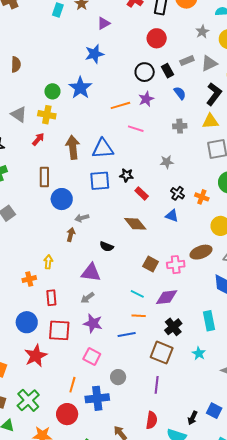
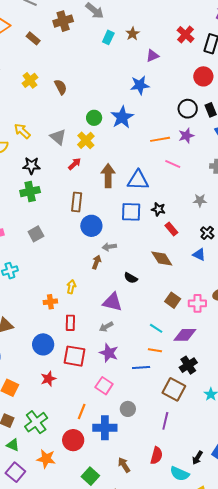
brown semicircle: (16, 64) -> (61, 87), turned -35
yellow cross: (47, 115) -> (86, 140), turned 30
red star: (36, 356) -> (48, 379), size x0.7

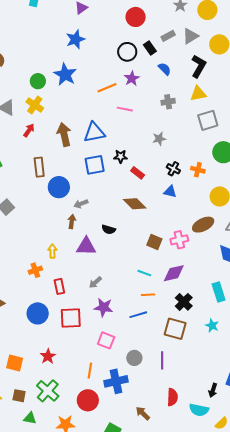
purple triangle: (112, 302) -> (86, 246), moved
red star: (48, 379) -> (48, 356), moved
purple line: (165, 421) -> (162, 360), moved

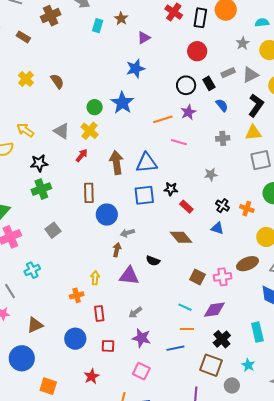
red square: (71, 318) -> (108, 346), size x0.6
red star: (48, 356) -> (92, 376), moved
gray circle: (134, 358) -> (232, 385), moved

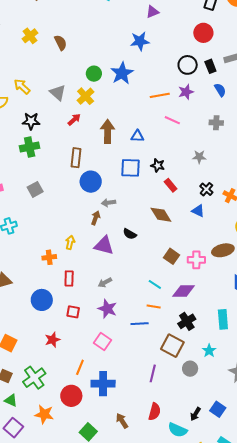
blue triangle: (147, 163) -> (137, 136), size x0.6

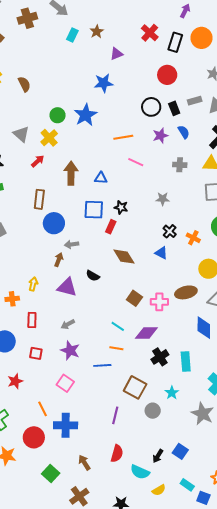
purple star: (186, 92) -> (160, 136), moved
red rectangle: (171, 185) -> (111, 227), moved, turned 64
black cross: (187, 321) -> (160, 357), moved
orange line: (80, 367) -> (43, 409), turned -49

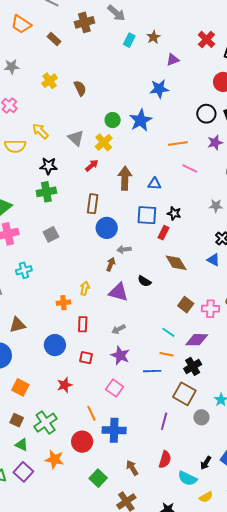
black cross: (160, 357) -> (193, 366), moved

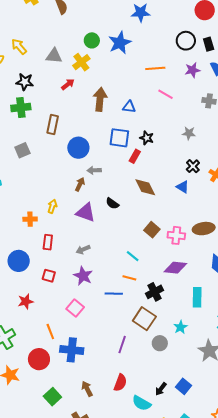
gray triangle: (76, 138) -> (54, 56), turned -42
brown rectangle: (93, 204) -> (53, 125), moved
purple diamond: (197, 340) -> (175, 268), moved

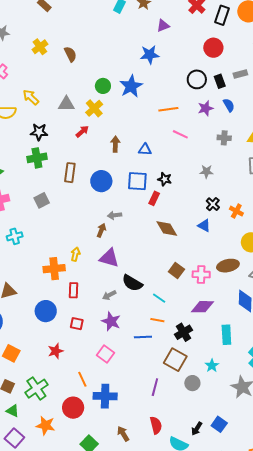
brown arrow: (100, 99) -> (115, 144), size x0.7
blue circle: (78, 148) -> (101, 181), moved
black semicircle: (112, 203) -> (132, 283), moved, size x1.5
orange cross: (30, 219) -> (54, 269), size x1.5
red semicircle: (120, 383) -> (156, 425), turned -30

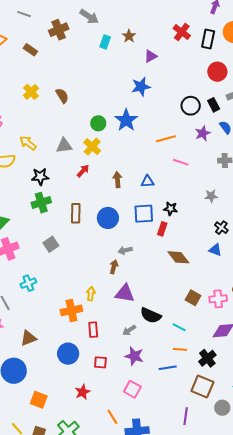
red circle: (213, 48) -> (217, 72), moved

